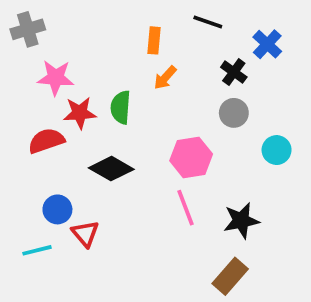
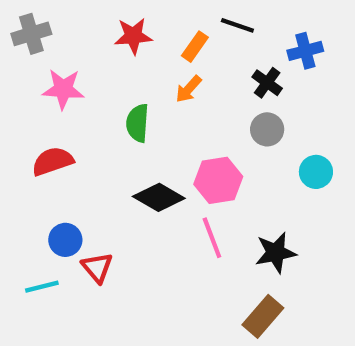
orange rectangle: (154, 40) -> (195, 47), moved, turned 30
blue cross: (267, 44) -> (305, 51), turned 32
red star: (80, 113) -> (133, 36), moved
black diamond: (111, 169) -> (159, 197), moved

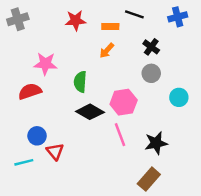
orange rectangle: (195, 47) -> (110, 26), turned 56
blue cross: (305, 51) -> (178, 17), moved
pink star: (63, 89) -> (45, 64), moved
green semicircle: (138, 123) -> (80, 82), moved

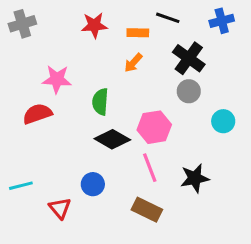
black cross: (151, 47) -> (189, 58), size x1.5
blue circle: (37, 136) -> (93, 184), moved
red triangle: (55, 151) -> (60, 208), moved
cyan line: (24, 162) -> (21, 186), moved
brown rectangle: (149, 179) -> (147, 210), moved, turned 75

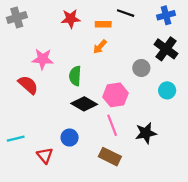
black cross: (189, 58) -> (166, 49), moved
red semicircle: (37, 114) -> (28, 85), turned 60

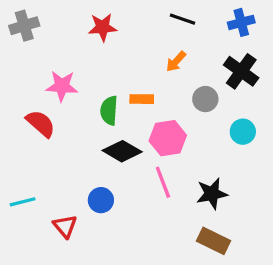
orange rectangle: (103, 24) -> (142, 99), moved
orange arrow: (100, 47) -> (176, 62), moved
brown rectangle: (110, 157) -> (213, 241), moved

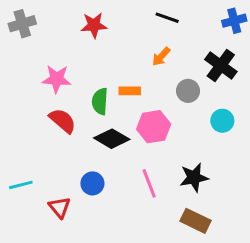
blue cross: (241, 22) -> (234, 21), moved
red semicircle: (41, 123) -> (63, 121), moved
pink line: (163, 182) -> (149, 183), moved

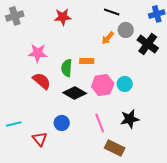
gray circle: (188, 91) -> (126, 30), moved
cyan circle: (222, 121) -> (125, 84), moved
brown rectangle: (195, 221) -> (115, 148), moved

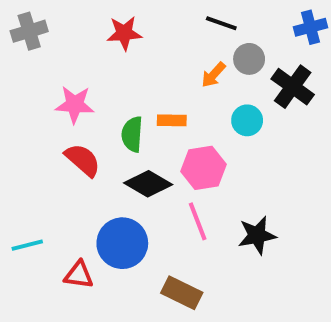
cyan circle: (125, 84) -> (247, 120), moved
blue circle: (62, 123) -> (122, 243), size x1.6
pink line: (100, 123) -> (198, 221), moved
red triangle: (40, 139) -> (79, 275), turned -42
brown rectangle: (115, 148) -> (182, 293), moved

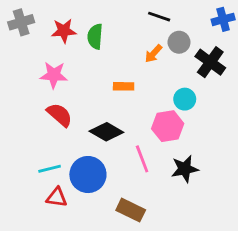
red star: (124, 33) -> (64, 31), moved
cyan circle: (247, 120) -> (185, 99), moved
green semicircle: (132, 134) -> (95, 37), moved
pink hexagon: (204, 168) -> (168, 126), moved
cyan line: (27, 245) -> (50, 169), moved

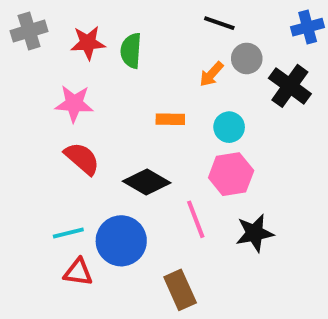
cyan circle: (185, 99) -> (229, 127), moved
brown rectangle: (131, 210) -> (180, 290), turned 40

